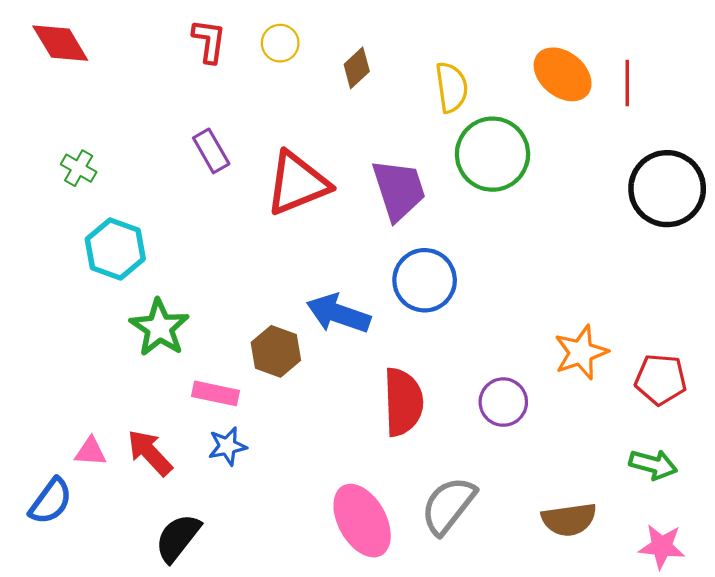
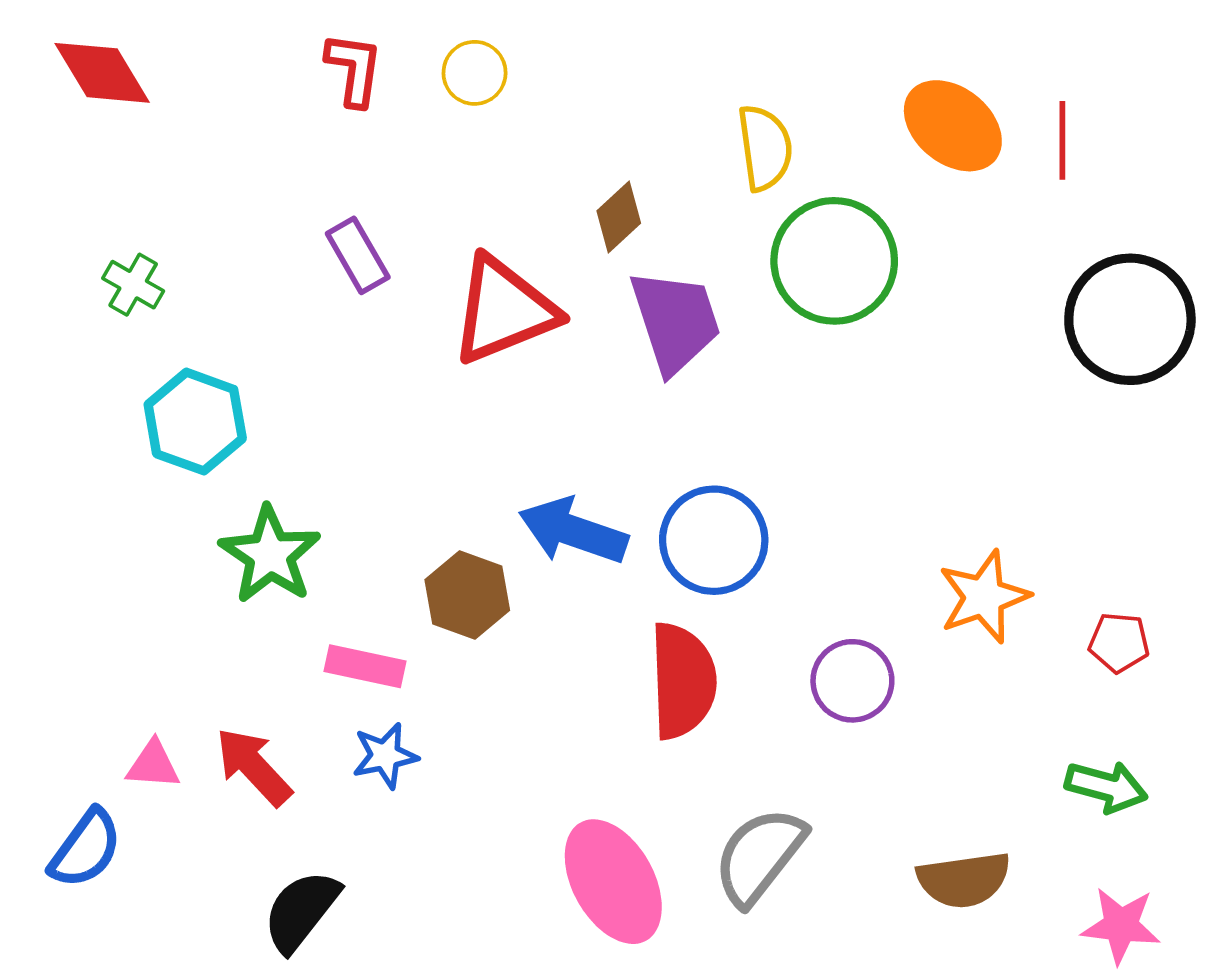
brown diamond: (357, 68) -> (619, 217), moved
blue circle: (425, 280) -> (714, 540), moved
red pentagon: (661, 379) -> (1119, 642), size x0.7

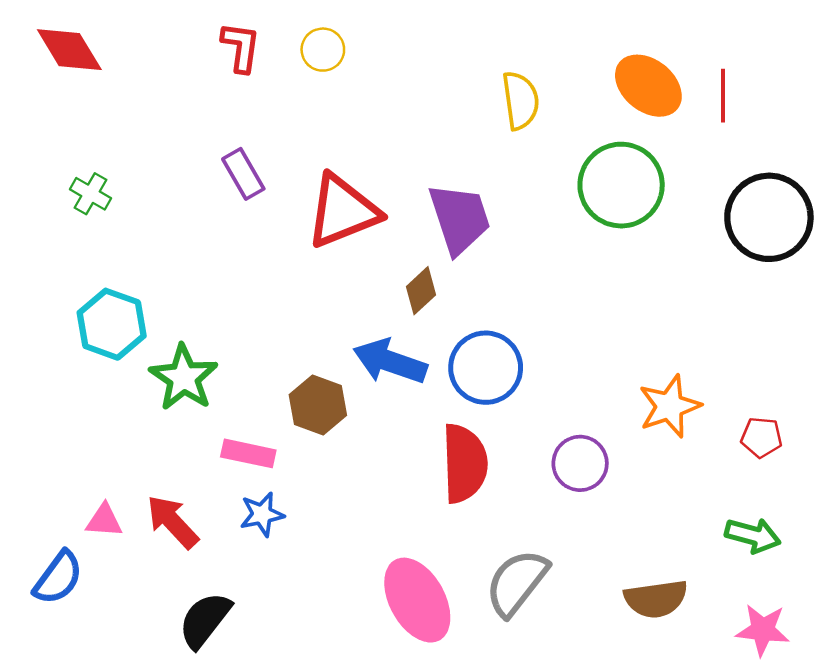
brown diamond: (619, 217) -> (421, 291), moved
green circle: (834, 261) -> (621, 185), moved
cyan hexagon: (195, 422) -> (112, 324), moved

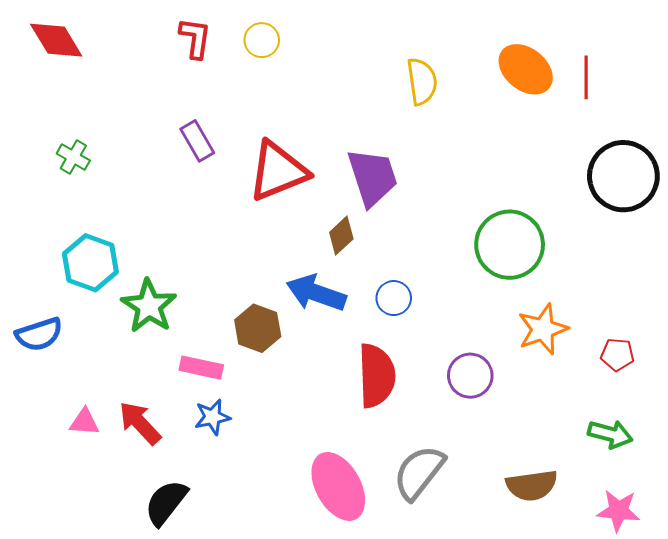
green circle: (621, 185) -> (510, 245), moved
blue circle: (486, 368) -> (394, 298), size x0.6
blue semicircle: (58, 578) -> (39, 334), moved, turned 36

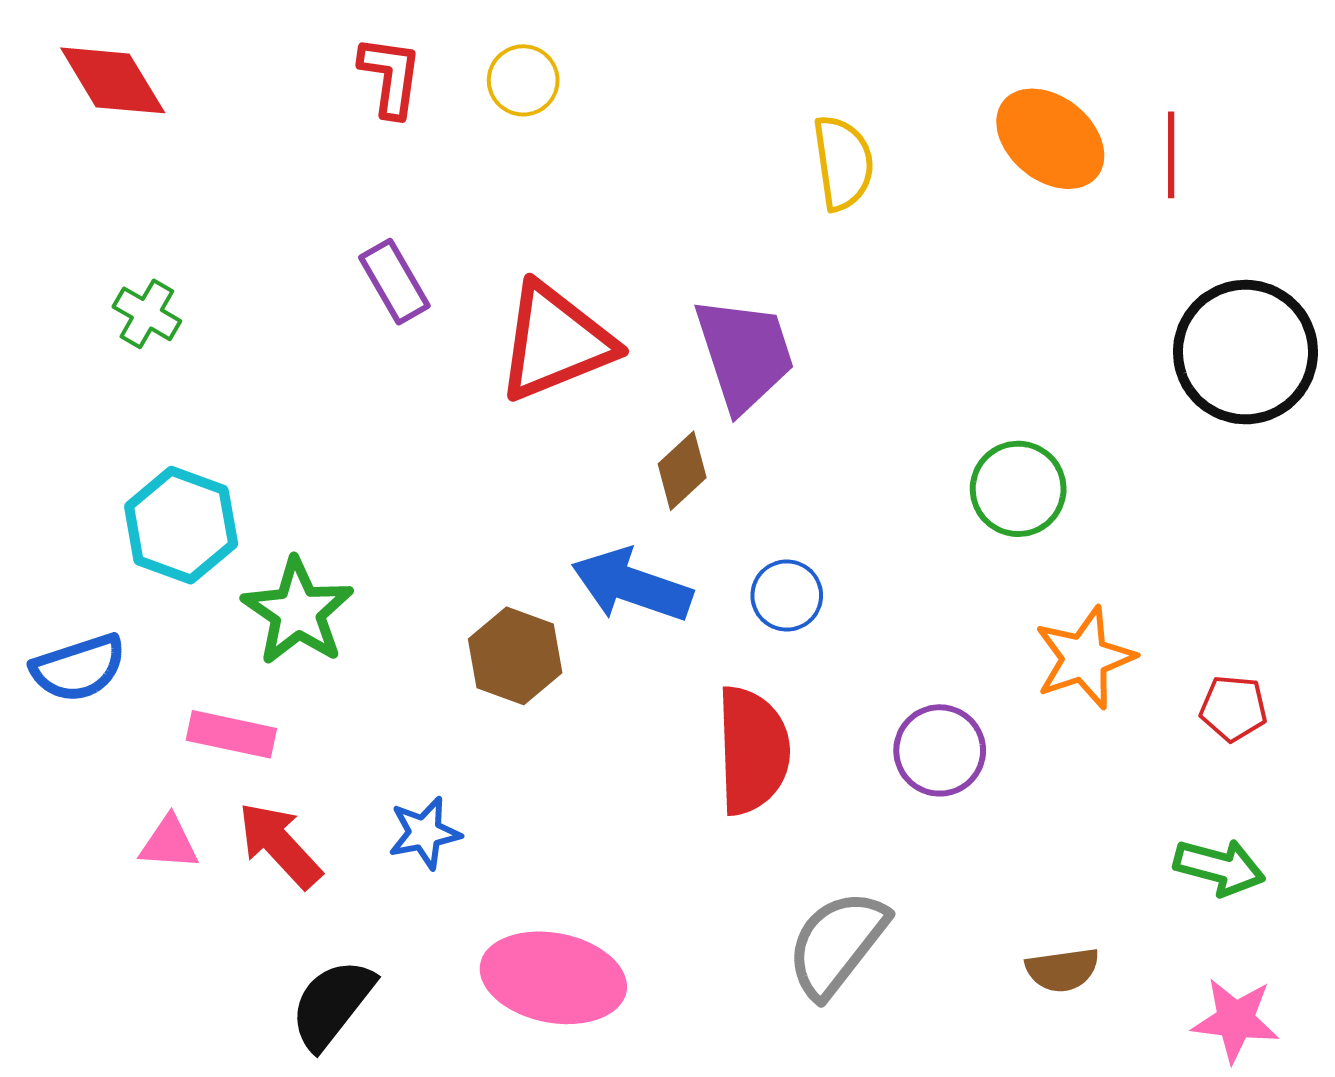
green circle: (510, 245) -> (1018, 489), size x0.7
pink rectangle: (201, 368) -> (231, 734), moved
brown semicircle: (532, 485) -> (1062, 970), size x0.7
pink ellipse: (338, 486) -> (553, 978), moved, turned -50

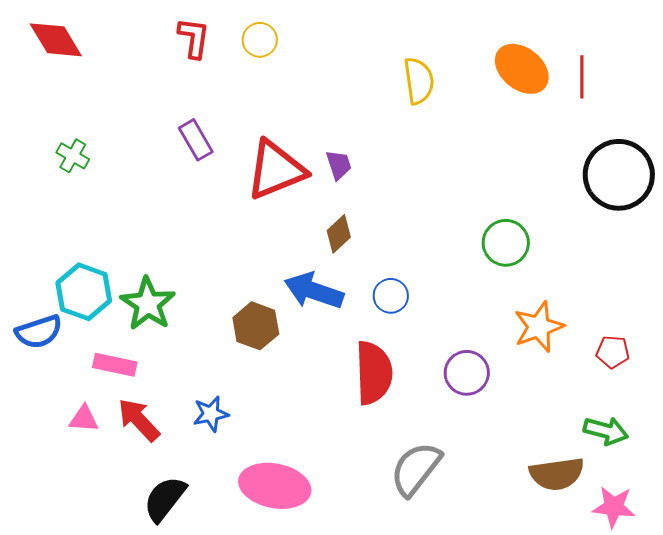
purple trapezoid: (744, 354) -> (339, 165), moved, size x0.5
cyan hexagon: (181, 525) -> (84, 292), moved
brown semicircle: (1062, 970) -> (557, 474), moved, size x1.5

